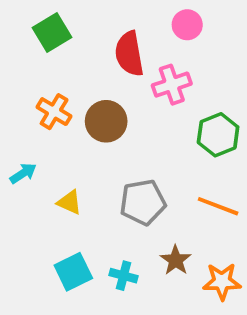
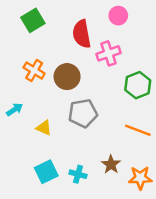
gray pentagon: (143, 202) -> (83, 113), moved

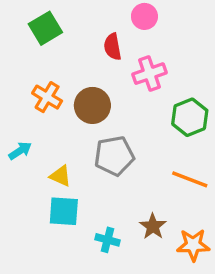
pink circle: (118, 16) -> (144, 16), moved
red semicircle: (82, 34) -> (113, 47), size x0.7
cyan square: (46, 172) -> (64, 211), moved, turned 30

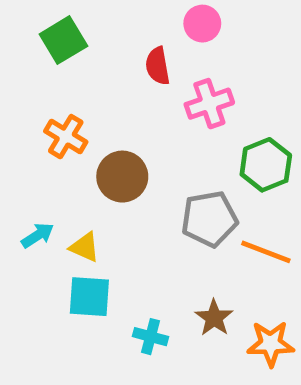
brown circle: (92, 105) -> (122, 177), moved
cyan arrow: (20, 151) -> (38, 235), moved
gray pentagon: (114, 156) -> (209, 219), moved

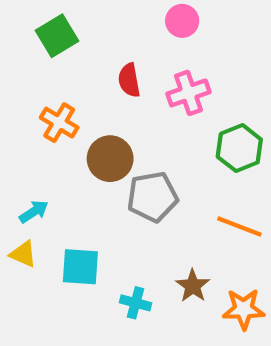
red semicircle: (158, 66) -> (129, 80), moved
gray pentagon: (209, 219) -> (152, 197), moved
yellow triangle: (85, 247) -> (23, 254), moved

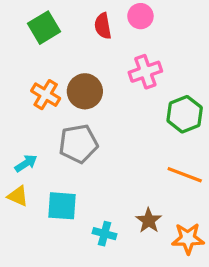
red semicircle: (129, 80) -> (103, 26), moved
brown circle: (110, 159) -> (85, 91), moved
gray pentagon: (152, 197) -> (78, 144), moved

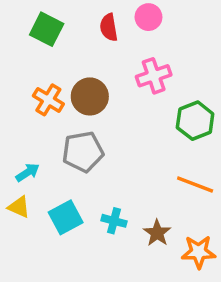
green square: (44, 28) -> (47, 29), turned -32
cyan square: (62, 206) -> (66, 217), turned -32
cyan cross: (104, 234) -> (114, 221), moved

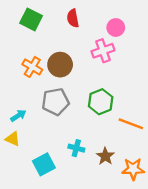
pink circle: (148, 17) -> (116, 28), moved
green hexagon: (195, 121) -> (101, 102), moved
cyan square: (66, 217) -> (44, 164), moved

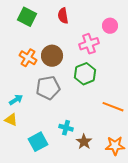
pink circle: (116, 28) -> (110, 26), moved
green hexagon: (101, 102) -> (85, 74), moved
brown star: (105, 156) -> (84, 142), moved

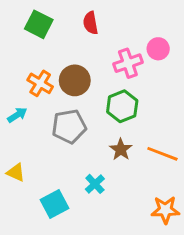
pink circle: (110, 26) -> (158, 49), moved
cyan arrow: (16, 100) -> (17, 115), moved
cyan cross: (66, 128) -> (95, 184), turned 32
brown star: (84, 142) -> (121, 149), moved

